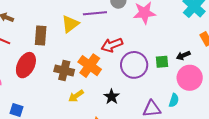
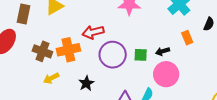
orange cross: (90, 66) -> (68, 50), turned 35

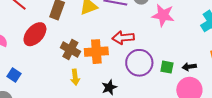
yellow arrow: (51, 78) -> (75, 77), turned -77

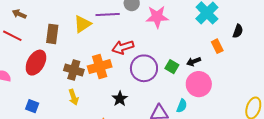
green square: (167, 67) -> (172, 67), turned 32
blue square: (14, 75) -> (32, 106), moved
yellow arrow: (75, 77) -> (73, 97), moved

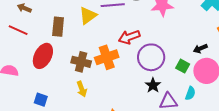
green square: (172, 67) -> (183, 66), moved
black star: (120, 99) -> (153, 85), moved

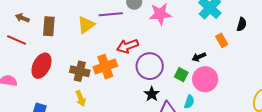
brown rectangle: (58, 27) -> (49, 26), moved

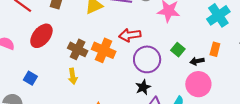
orange rectangle: (222, 40) -> (215, 49), moved, turned 32
orange cross: (105, 67) -> (104, 50), turned 30
green square: (181, 75) -> (178, 50), moved

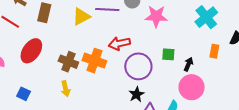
orange rectangle: (215, 49) -> (214, 51), moved
green square: (178, 50) -> (168, 54), turned -32
black arrow: (197, 61) -> (188, 64), turned 128

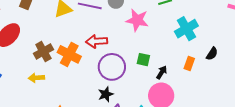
brown cross: (68, 62) -> (43, 51), turned 30
yellow arrow: (66, 89) -> (36, 78), turned 91

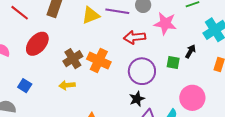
red arrow: (97, 41) -> (135, 37), moved
black arrow: (162, 72) -> (190, 51), moved

